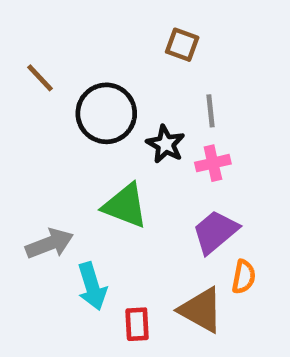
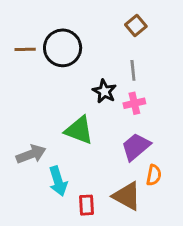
brown square: (182, 45) -> (136, 25), moved, turned 30
brown line: (40, 78) -> (25, 49), turned -48
black circle: (106, 113) -> (63, 48), moved

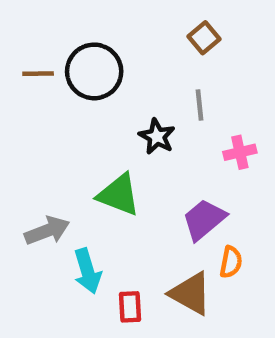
pink cross: (134, 103) -> (240, 152), moved

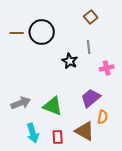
green triangle: (119, 195) -> (53, 106), moved
cyan arrow: (87, 271) -> (33, 133), moved

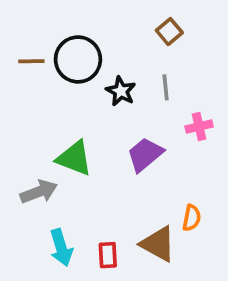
black star: (70, 61) -> (121, 91), moved
purple trapezoid: (91, 98) -> (145, 154), moved
green triangle: (53, 106) -> (74, 158), moved

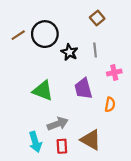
brown line: (31, 61) -> (18, 35), turned -32
purple trapezoid: (145, 154) -> (83, 89), turned -65
gray arrow: (39, 192) -> (58, 124), moved
orange semicircle: (192, 218) -> (110, 105), moved

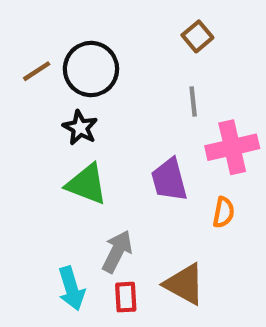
black star: (69, 52) -> (80, 128), moved
pink cross: (114, 72) -> (232, 147), size x1.6
gray arrow: (58, 124) -> (117, 251), turned -42

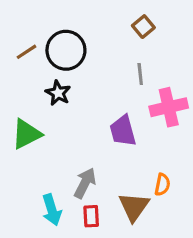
green triangle: (87, 184) -> (26, 134), moved, turned -48
orange semicircle: (224, 212) -> (162, 185), moved
brown triangle: (184, 284) -> (134, 207), turned 36

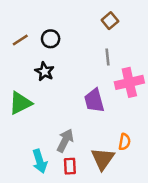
black circle: (66, 50) -> (51, 39), size x0.6

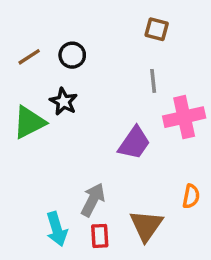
brown square: (110, 21) -> (157, 29), turned -35
purple trapezoid: (94, 101) -> (134, 143), turned -130
green triangle: (20, 103) -> (29, 122), moved
orange semicircle: (125, 142) -> (191, 196), moved

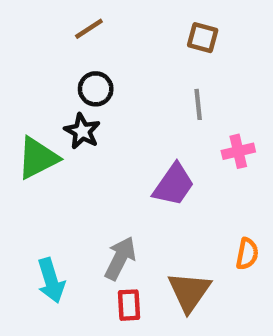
black circle: (72, 55) -> (96, 89), moved
brown line: (29, 57) -> (89, 29), moved
pink cross: (184, 117) -> (238, 151), size x0.6
cyan arrow: (57, 229) -> (51, 281), moved

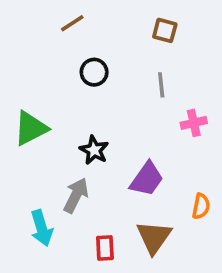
black circle: (96, 89) -> (94, 72), moved
black star: (82, 131) -> (94, 150), moved
purple trapezoid: (174, 185) -> (147, 179), moved
gray arrow: (120, 258) -> (76, 195), moved

